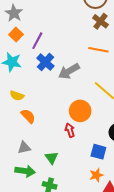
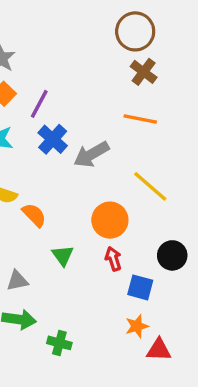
orange semicircle: (28, 116) -> (34, 215), moved
red arrow: (70, 130) -> (113, 259), moved
green triangle: (52, 158) -> (63, 255), moved

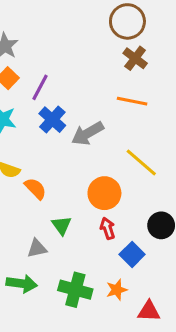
gray triangle: (17, 281) -> (37, 248), moved
blue square: (140, 287) -> (132, 254), turned 30
orange star: (137, 326) -> (117, 290), moved
green cross: (59, 343) -> (75, 290), moved, size x1.5

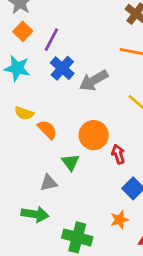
orange circle: (104, 193) -> (94, 135), moved
red arrow: (107, 228) -> (118, 154), moved
green cross: (75, 290) -> (77, 237), moved

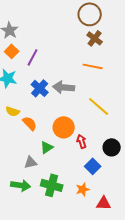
blue cross: (62, 68) -> (40, 88), moved
gray arrow: (94, 81) -> (64, 87), turned 35
green triangle: (70, 162) -> (47, 147), turned 32
green cross: (77, 237) -> (52, 185), moved

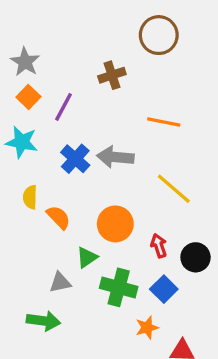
brown cross: (95, 38) -> (112, 75), moved, turned 35
yellow semicircle: (13, 111) -> (30, 197), turned 72
red arrow: (82, 141) -> (159, 246), moved
green cross: (52, 185) -> (119, 287), moved

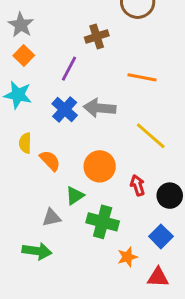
purple line: (63, 107) -> (69, 69), moved
blue square: (164, 289) -> (161, 236), moved

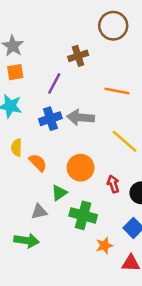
orange square: (24, 55) -> (15, 72), turned 36
blue cross: (65, 109) -> (50, 119), turned 30

